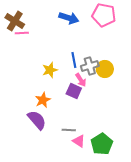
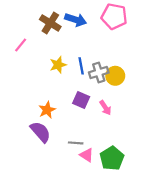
brown cross: (15, 21) -> (50, 23), moved
pink line: (22, 33) -> (21, 45), moved, turned -48
yellow star: (50, 70) -> (58, 65), moved
pink arrow: (81, 80) -> (105, 108), moved

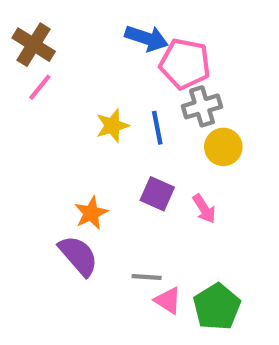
pink pentagon: (114, 16) -> (185, 64), moved
brown cross: (50, 23) -> (34, 45), moved
gray cross: (99, 72) -> (202, 106), moved

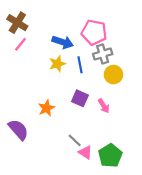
blue arrow: (147, 38) -> (63, 42), moved
purple semicircle: (78, 256) -> (18, 130), moved
gray line: (147, 277) -> (75, 140), turned 40

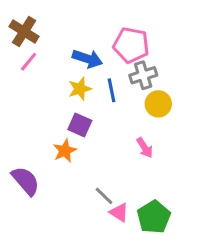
purple square: (80, 98) -> (80, 125), moved

